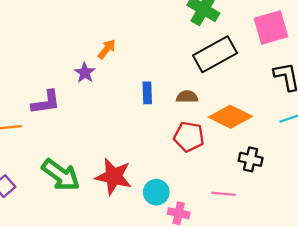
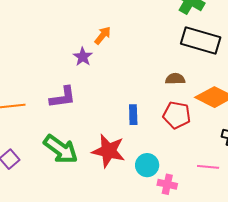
black rectangle: (215, 54) -> (201, 40), turned 45
blue rectangle: (147, 93) -> (133, 115), moved
purple L-shape: (46, 102) -> (63, 97), moved

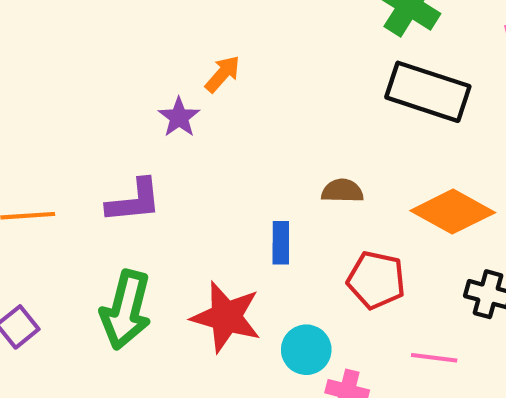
brown semicircle: (175, 79) -> (342, 191), moved
red pentagon: (177, 115) -> (376, 280), moved
green arrow: (61, 149) -> (126, 310), turned 66

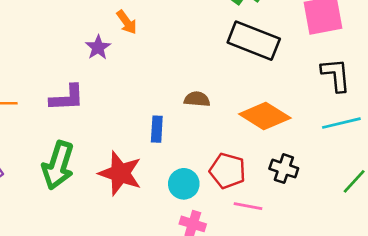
orange arrow: (223, 74) -> (127, 22), turned 100
red pentagon: (376, 280) -> (228, 171), moved
cyan circle: (306, 350) -> (184, 184), moved

